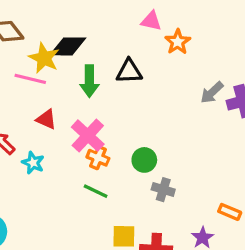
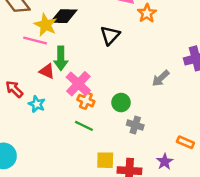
black triangle: (129, 71) -> (110, 35), turned -45
green arrow: (89, 81) -> (61, 58), moved
gray arrow: (212, 92) -> (161, 78), moved

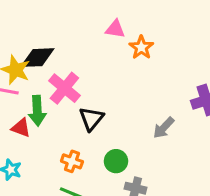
black triangle: (110, 35) -> (91, 119), moved
pink cross: (78, 84) -> (64, 88), moved

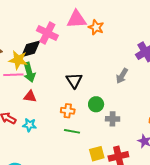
pink triangle: (115, 29) -> (77, 19), size x1.5
pink cross: (64, 88) -> (47, 33), moved
green arrow: (37, 111) -> (29, 72), moved

